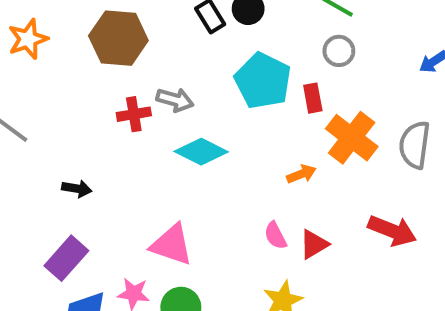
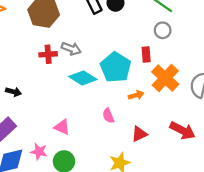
cyan pentagon: (263, 81) -> (116, 67), moved
pink semicircle: (275, 236) -> (108, 116), moved
pink triangle: (172, 245) -> (62, 127), size x0.7

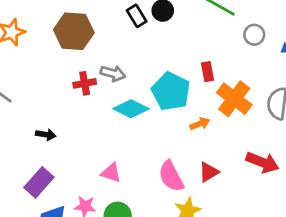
gray circle: (163, 30) -> (254, 35), moved
pink semicircle: (108, 116) -> (171, 176), moved, size x1.6

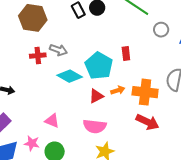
orange cross: (234, 99) -> (145, 92), moved, turned -35
red arrow: (262, 162) -> (147, 122), moved
red triangle: (209, 172) -> (96, 96), moved
pink semicircle: (171, 176) -> (95, 126), turned -60

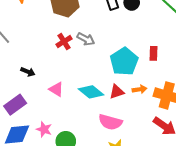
red cross: (38, 56) -> (64, 42), turned -35
cyan diamond: (70, 76) -> (91, 92), moved
pink triangle: (52, 121) -> (56, 89), moved

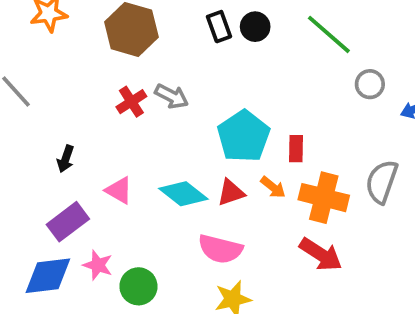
red rectangle: (153, 53) -> (296, 149), moved
black arrow: (28, 72) -> (66, 159), turned 88
orange arrow: (139, 89) -> (273, 187), turned 48
purple rectangle: (15, 105) -> (68, 222), moved

